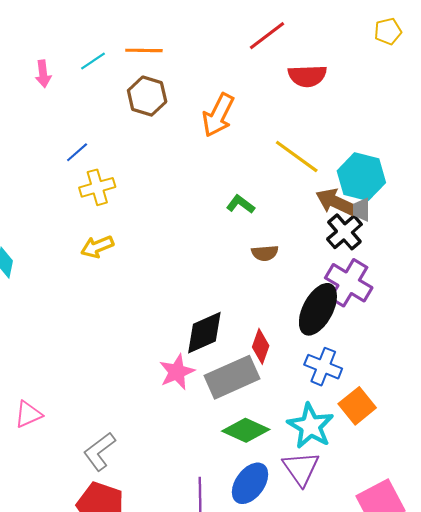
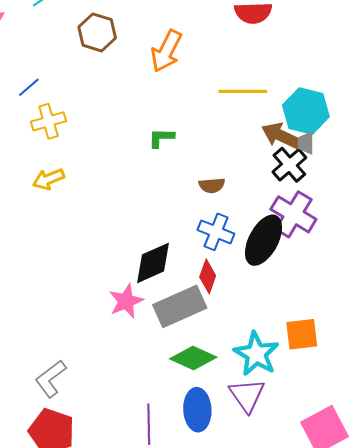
yellow line: (297, 157) -> (243, 91), turned -36
green L-shape: (240, 204) -> (161, 138), moved, turned -36
blue cross: (323, 367) -> (216, 232), moved
orange square: (357, 406) -> (302, 334), turned 32
blue ellipse: (250, 483) -> (197, 410), turned -39

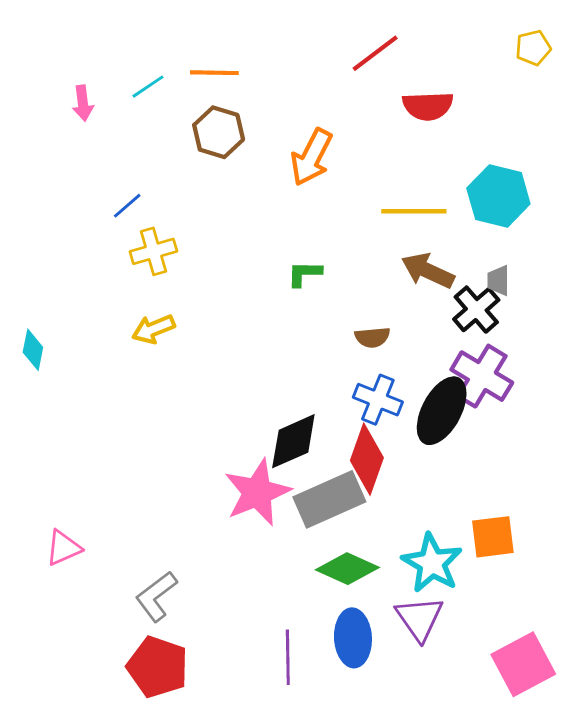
cyan hexagon: (306, 111) -> (498, 196), moved
brown arrow: (281, 136) -> (428, 271), moved
red diamond: (208, 276) -> (367, 459), size x1.5
pink star: (126, 301) -> (257, 492), size x1.4

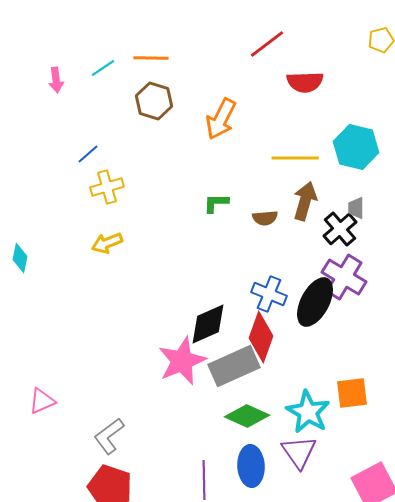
brown arrow: (428, 271) -> (305, 201), turned 81
brown semicircle: (372, 337) -> (265, 218), moved

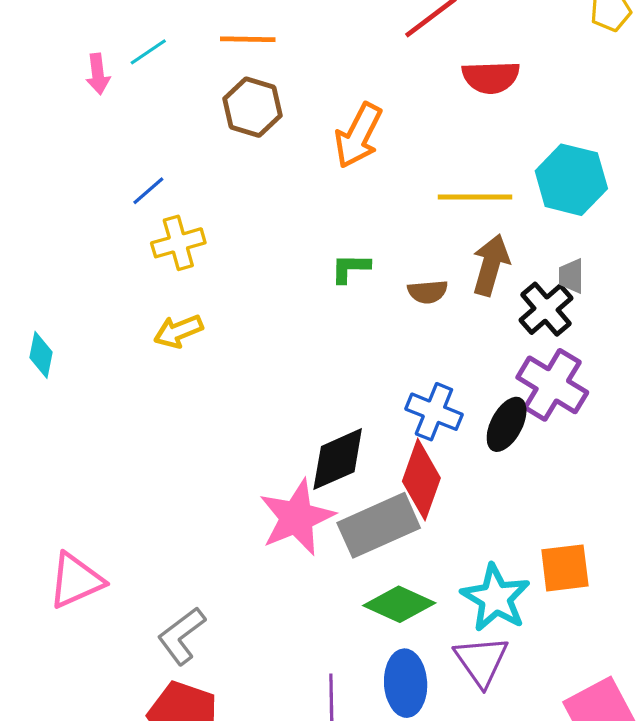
cyan line: (103, 68) -> (148, 52), moved
black ellipse: (315, 302) -> (507, 424), size x0.7
pink triangle: (42, 401) -> (76, 581), size x1.4

